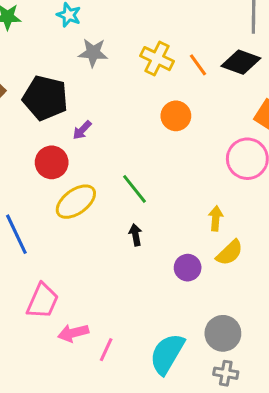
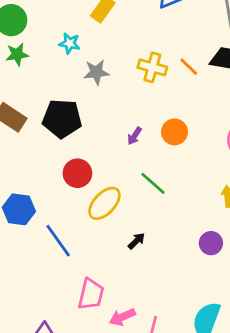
orange circle: (176, 116) -> (175, 132), moved
purple arrow: (82, 130) -> (135, 136), moved
black arrow: (136, 235) -> (136, 241), moved, turned 66

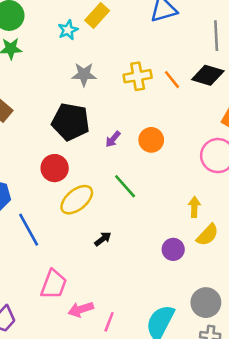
cyan star: (70, 43) -> (68, 30), moved, turned 30
yellow cross: (152, 67) -> (138, 76), turned -32
black pentagon: (62, 119) -> (71, 122), moved

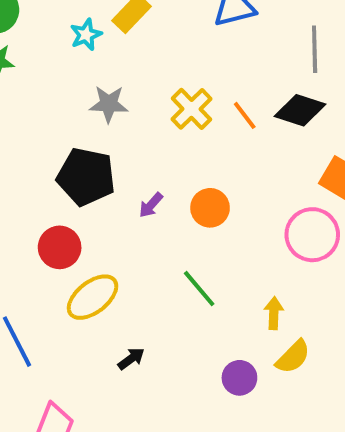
yellow cross: (138, 76) -> (191, 109), turned -36
green line: (125, 186) -> (199, 289), moved

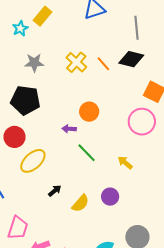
purple arrow: (151, 205) -> (69, 129), moved, turned 56
yellow arrow: (274, 313) -> (125, 163), turned -49
yellow semicircle: (293, 357) -> (80, 203), moved

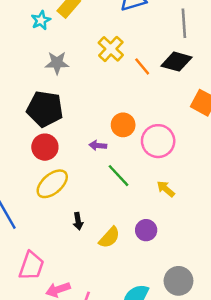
yellow cross: (76, 62) -> (111, 49), moved
pink circle: (142, 122) -> (158, 141), moved
red circle: (15, 137) -> (45, 147), moved
black arrow: (55, 191) -> (78, 221), turned 120

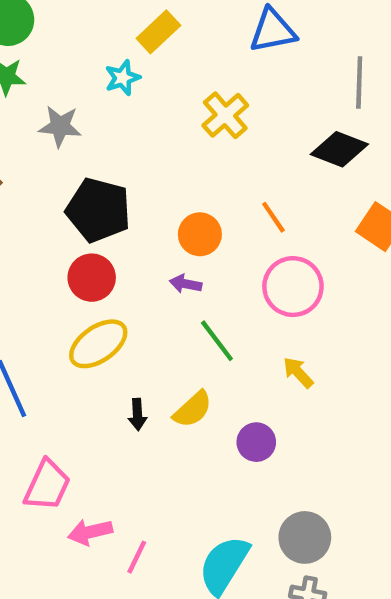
cyan star: (41, 20) -> (123, 78), moved
gray star: (57, 63) -> (60, 126), moved
orange line: (142, 66) -> (273, 217), moved
orange circle: (123, 125) -> (200, 234), moved
yellow semicircle: (109, 237) -> (193, 409), moved

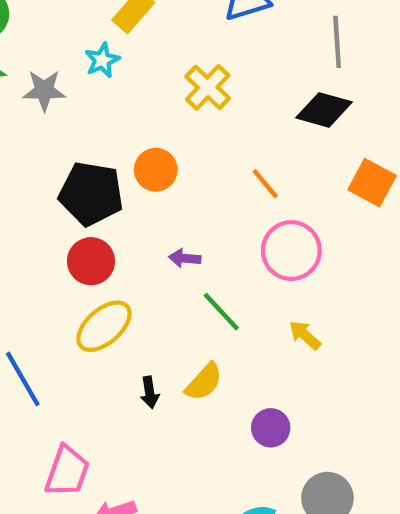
gray star: (60, 126) -> (44, 90), moved
orange circle: (200, 234) -> (156, 170), moved
purple circle: (256, 442) -> (271, 428), moved

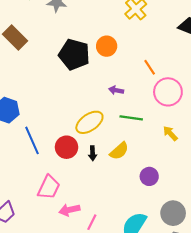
orange line: (265, 184) -> (150, 67), moved
red circle: (91, 261) -> (66, 147), moved
green line: (221, 312) -> (131, 118), turned -45
yellow ellipse: (104, 326) -> (89, 122), moved

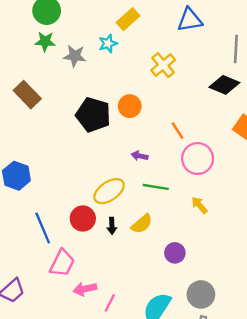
blue line: (32, 140) -> (43, 228), moved

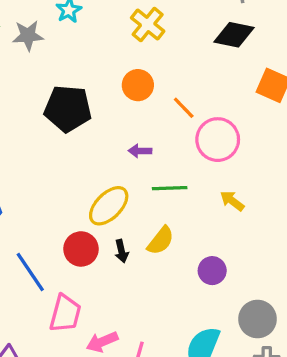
orange circle: (130, 106) -> (138, 85), moved

